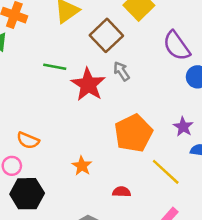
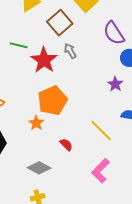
purple star: (183, 127) -> (115, 84), moved
orange pentagon: (133, 133) -> (52, 101), moved
red semicircle: (122, 192) -> (66, 145), turned 40

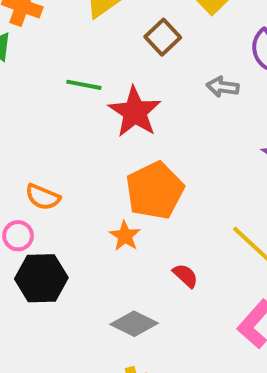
brown square: (60, 23) -> (163, 37), size x0.7
gray arrow: (70, 51) -> (223, 87), moved, turned -49

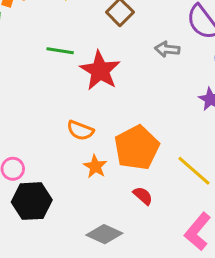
orange pentagon: (155, 191) -> (137, 148), moved
orange semicircle: (43, 197) -> (80, 130), moved

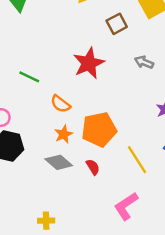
green line: (60, 51) -> (29, 77), moved
gray diamond: (104, 234) -> (59, 162), moved

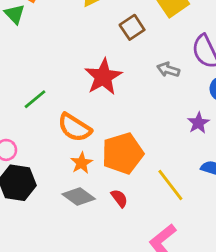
green line: (29, 77) -> (35, 99), turned -60
orange semicircle: (60, 104) -> (74, 128), size x1.4

